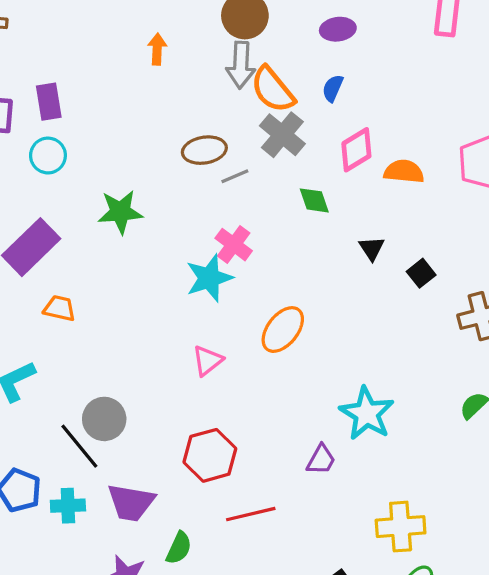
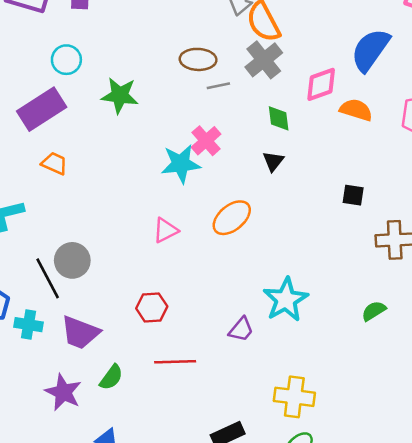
blue semicircle: (333, 88) -> (370, 50), moved, size x2.0
cyan circle: (48, 156) -> (66, 60), moved
black triangle: (372, 248) -> (273, 161), moved
black square: (421, 273) -> (353, 195), turned 35
red hexagon: (210, 455) -> (152, 307), size x0.7

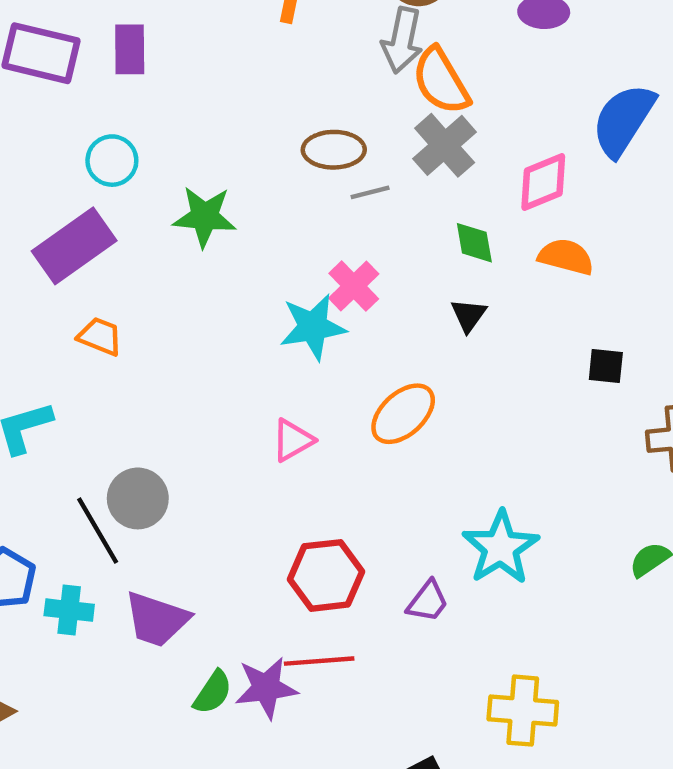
orange semicircle: (356, 110) -> (566, 257), moved
red hexagon: (152, 307) -> (326, 575), moved, size x1.4
purple star: (63, 392) -> (266, 688), moved, turned -30

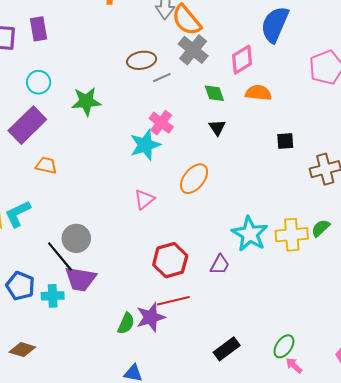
purple trapezoid: (157, 619) -> (81, 279), moved
yellow cross: (523, 711) -> (292, 235), moved

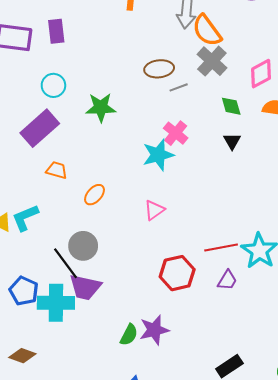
orange ellipse: (194, 179) -> (94, 195), moved, size x0.7
cyan cross: (53, 296) -> (56, 303), size x1.6
red line: (173, 301) -> (221, 248), moved

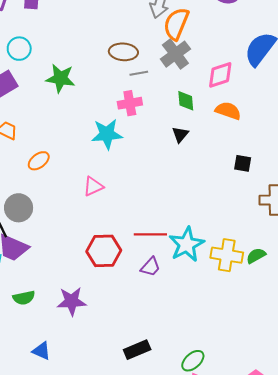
orange semicircle: (207, 30) -> (176, 24), turned 48
pink cross: (176, 133) -> (130, 103), moved, turned 30
green semicircle: (129, 335) -> (24, 298), moved, turned 40

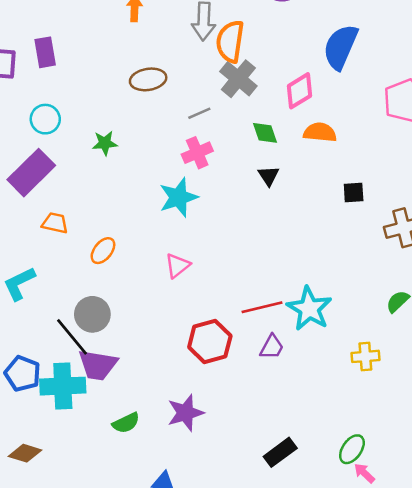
brown ellipse: (123, 52) -> (148, 79), moved
green star: (60, 78) -> (105, 143), size x0.7
yellow cross: (227, 255) -> (365, 356), moved, size x0.7

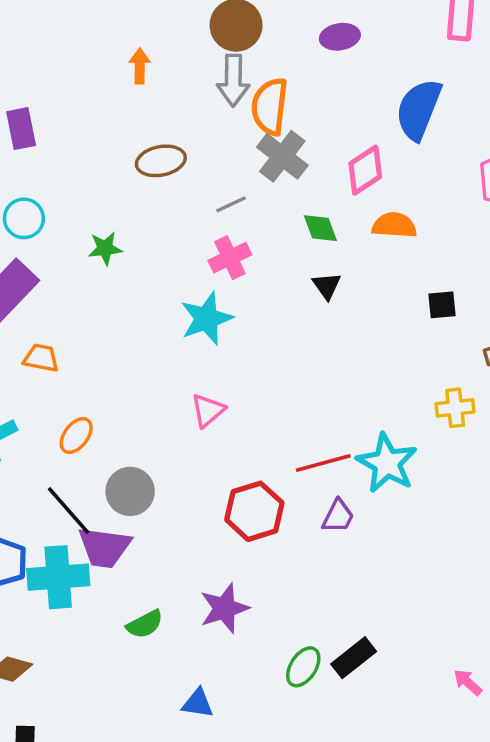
orange ellipse: (103, 251) -> (76, 435), moved
gray circle: (92, 314) -> (130, 491), moved
yellow cross: (365, 356) -> (455, 408), moved
green ellipse: (352, 449) -> (303, 667), moved

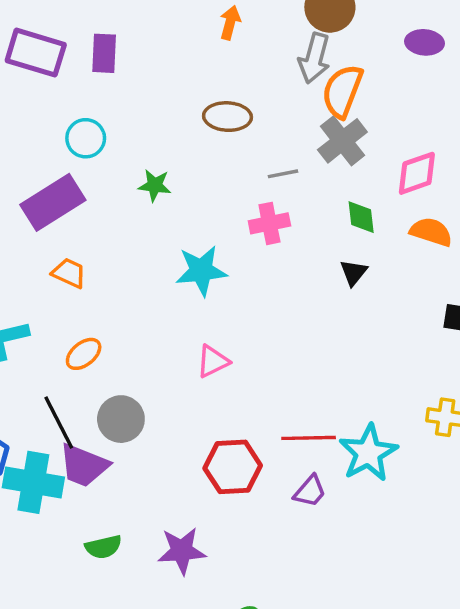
cyan star: (207, 319) -> (201, 271), moved

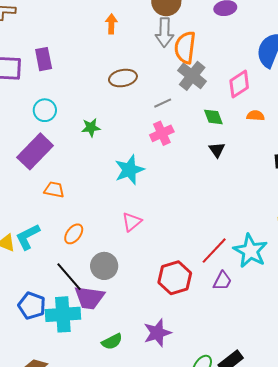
orange semicircle: (431, 232) -> (256, 116), size x0.7
pink triangle: (213, 361) -> (132, 222), moved
red line: (309, 438) -> (214, 251), turned -32

